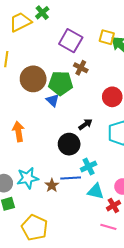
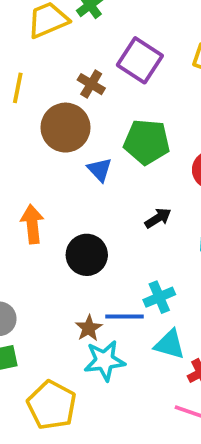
brown cross: (81, 68) -> (91, 84), moved
green pentagon: (61, 83) -> (147, 142), moved
black circle: (69, 144) -> (87, 255), moved
cyan star: (28, 178) -> (104, 361), moved

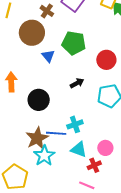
brown star: (89, 328) -> (37, 138), size x1.6
cyan star: (104, 361) -> (44, 156), turned -30

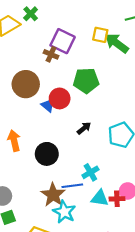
brown cross: (47, 11) -> (51, 54), moved
green pentagon: (74, 43) -> (86, 81), moved
red circle: (106, 60) -> (60, 98), moved
red cross: (94, 165) -> (117, 199), moved, turned 32

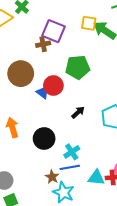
brown cross: (51, 54) -> (43, 44), turned -32
cyan cross: (90, 172) -> (72, 152), moved
brown star: (53, 195) -> (52, 177), size x0.6

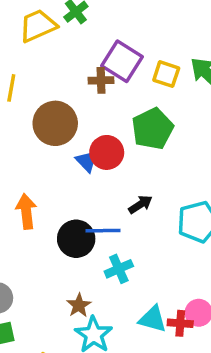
yellow square: (89, 23) -> (166, 74), moved
green pentagon: (78, 67) -> (153, 129), turned -30
blue line: (70, 167) -> (103, 231), moved

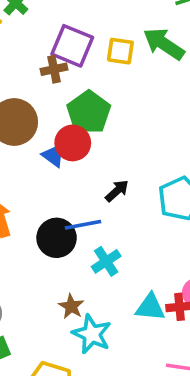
green pentagon: (153, 129) -> (89, 112), moved

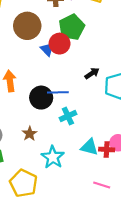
black arrow: (117, 191) -> (92, 73), moved
brown star: (71, 306) -> (30, 134), moved

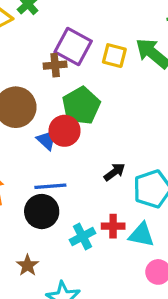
blue line: (58, 92) -> (50, 186), moved
cyan triangle: (89, 147) -> (142, 235), moved
red cross: (107, 149) -> (113, 226), moved

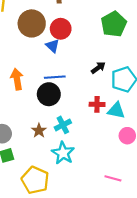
green pentagon: (81, 106) -> (114, 24), moved
red circle: (65, 131) -> (61, 29), moved
cyan cross: (82, 237) -> (63, 125), moved

